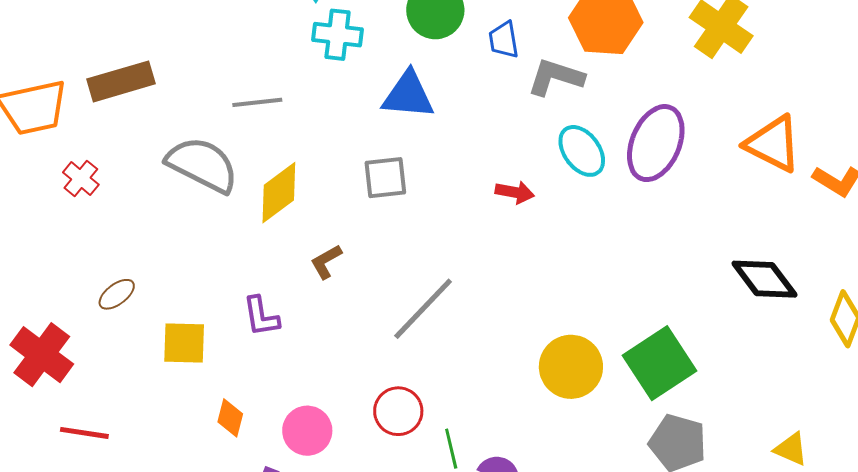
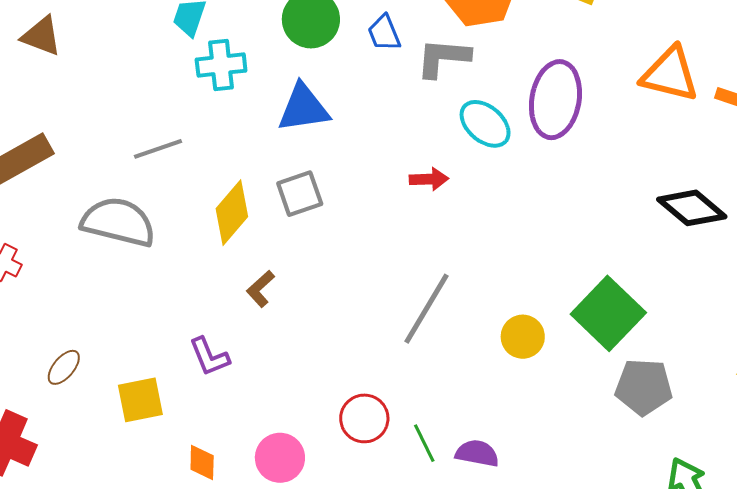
yellow diamond: (279, 193) -> (232, 213), moved
gray line: (423, 309) -> (426, 309), moved
yellow circle: (571, 367) -> (523, 337), size x0.7

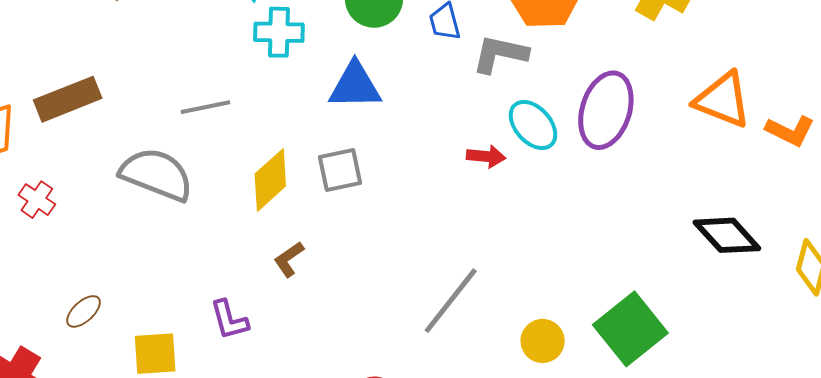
red arrow: (429, 179) -> (486, 156), moved

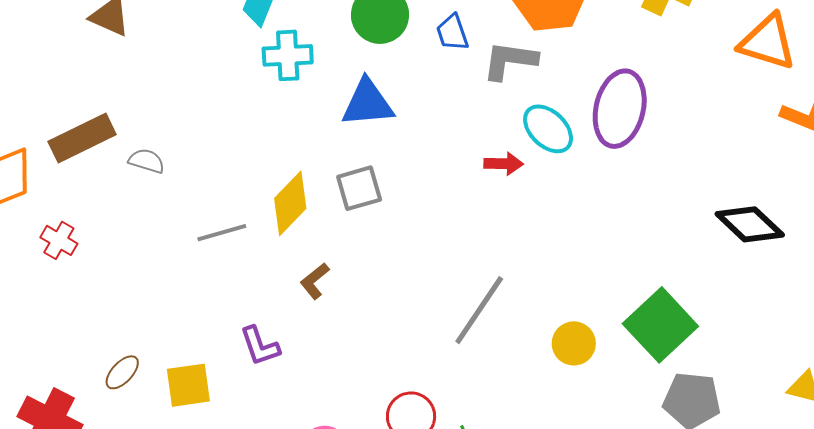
orange triangle: (723, 100) -> (768, 42), moved
gray line: (205, 107) -> (222, 233), moved
gray semicircle: (156, 174) -> (147, 161), moved, size x0.5
brown ellipse: (83, 311) -> (122, 372), moved

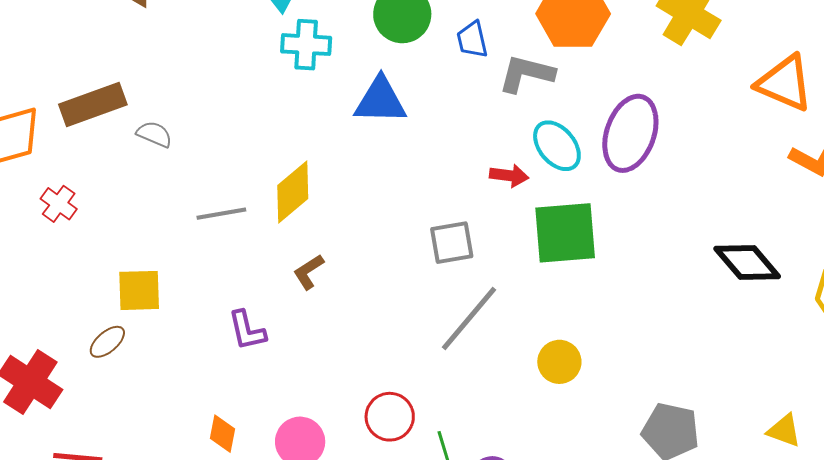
gray square: (359, 188) -> (452, 243), moved
green square: (660, 325) -> (565, 233), moved, turned 32
yellow square: (188, 385) -> (139, 290), moved

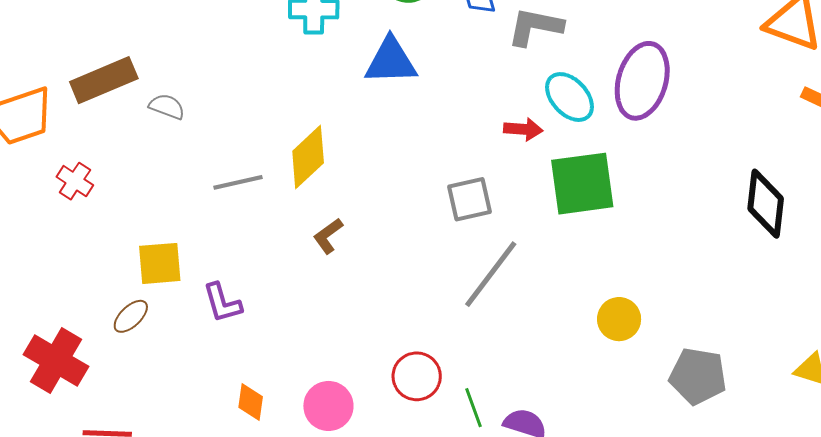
black diamond: (747, 262) -> (766, 204), turned 50
purple L-shape: (247, 330) -> (222, 303), moved
yellow circle: (559, 362) -> (619, 319), moved

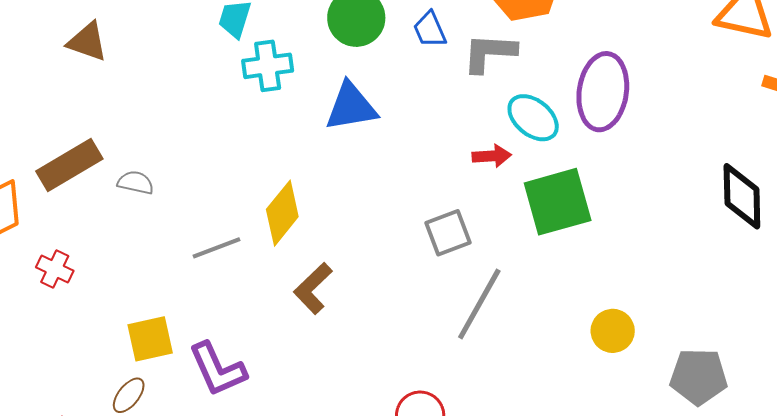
brown L-shape: (328, 236) -> (313, 288), size x1.4
purple L-shape: (222, 303) -> (218, 369), size x1.4

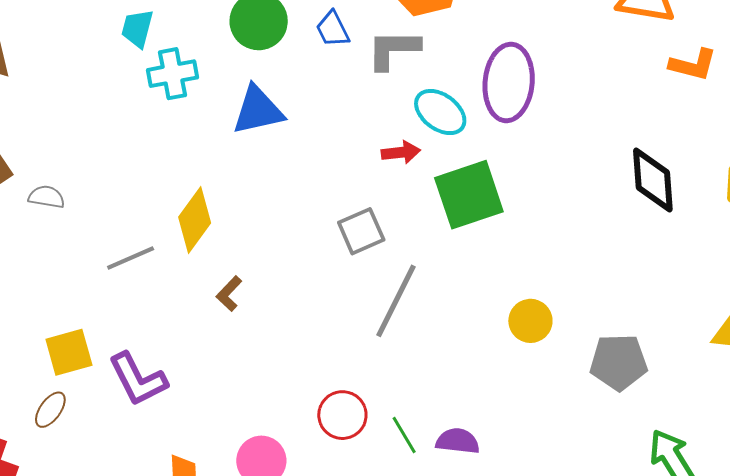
brown L-shape: (313, 288) -> (229, 294), size x0.7

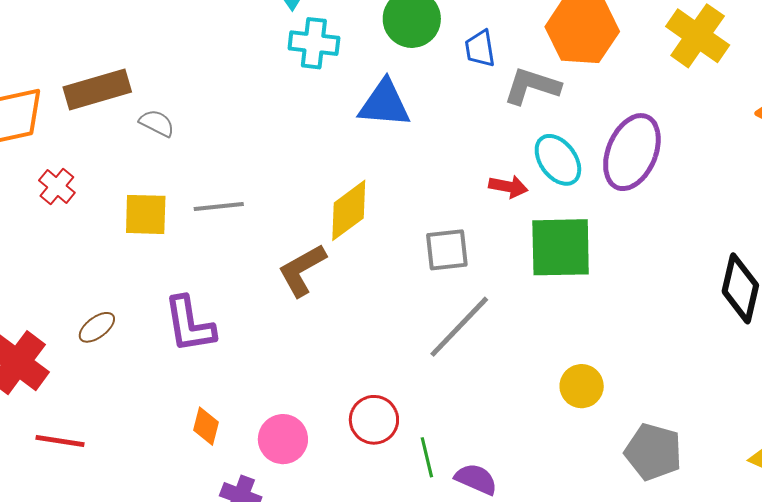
yellow diamond: (195, 220) -> (349, 210), moved
brown L-shape: (229, 294) -> (302, 270), size x1.6
yellow square: (69, 352) -> (146, 214), moved

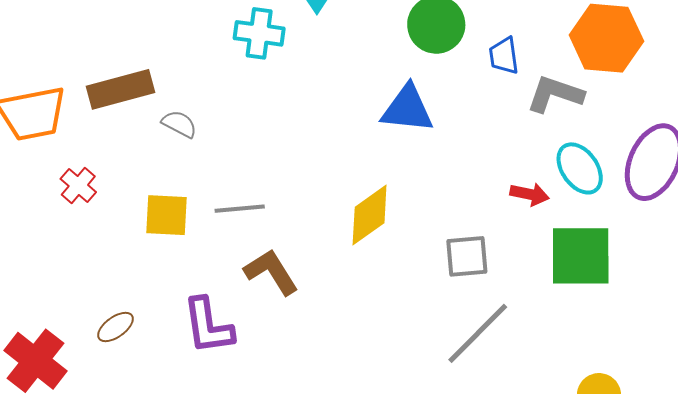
cyan cross: (314, 43) -> (259, 33), moved
brown L-shape: (302, 270) -> (271, 272), moved, turned 86

